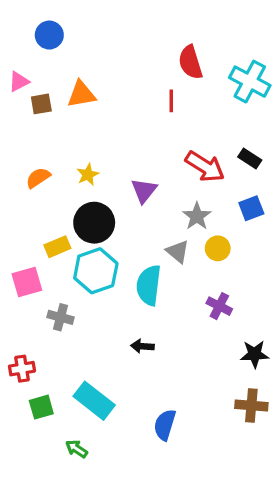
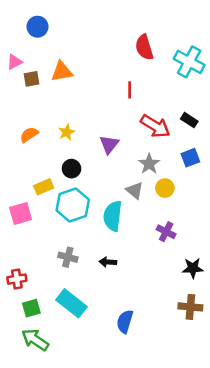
red line: (171, 101) -> (130, 90), moved
black circle: (94, 223) -> (71, 169), size x0.6
gray cross: (61, 317) -> (68, 257), moved
green arrow: (77, 449) -> (35, 340), moved, size x1.6

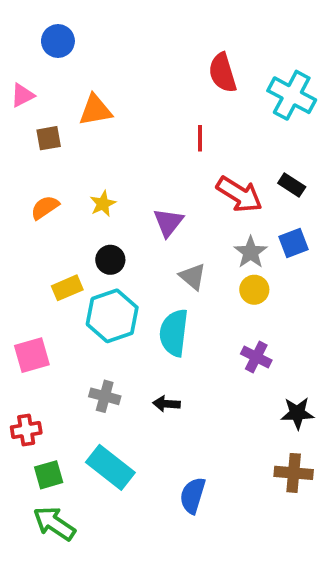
brown square: (31, 79) -> (49, 138), moved
gray star: (149, 164) -> (251, 252), moved
gray triangle: (135, 190) -> (193, 277), moved
pink square: (21, 214) -> (32, 355), moved

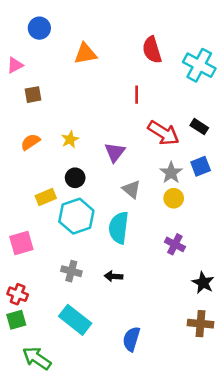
orange triangle: (95, 110) -> (85, 54), moved
black star: (297, 413) -> (203, 283), turned 30
red cross: (26, 430) -> (18, 294), turned 30
green square: (49, 475) -> (16, 320), moved

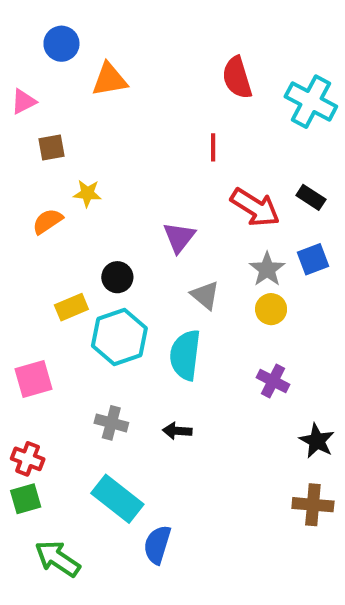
orange triangle: (85, 54) -> (109, 80), moved
yellow star: (70, 139) -> (87, 193), moved, turned 30
blue semicircle: (131, 339) -> (157, 545), moved

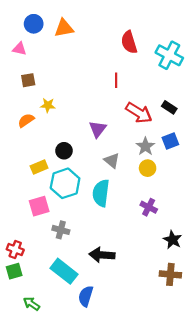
orange triangle: (109, 80) -> (64, 28), moved
pink triangle: (24, 102) -> (20, 49), moved, turned 40
pink square: (34, 379) -> (39, 206), moved
black arrow: (177, 431) -> (102, 255), moved, size x1.6
green arrow: (57, 559) -> (31, 304), size x0.7

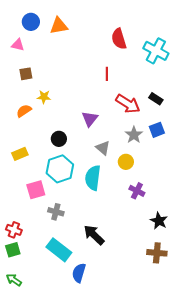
yellow rectangle: (39, 167) -> (20, 154), moved
yellow circle: (148, 168) -> (126, 162), moved
black arrow: (102, 255) -> (94, 235), turned 40
green arrow: (31, 304) -> (14, 280), moved

